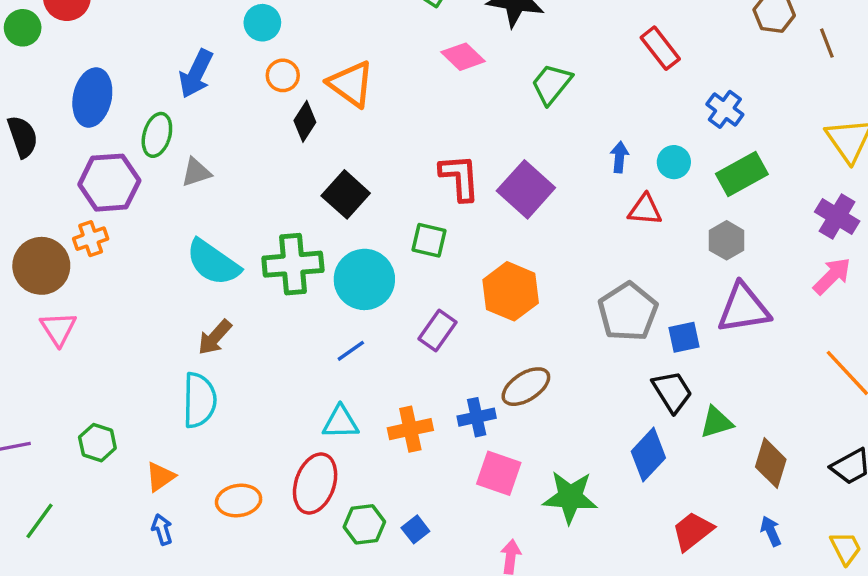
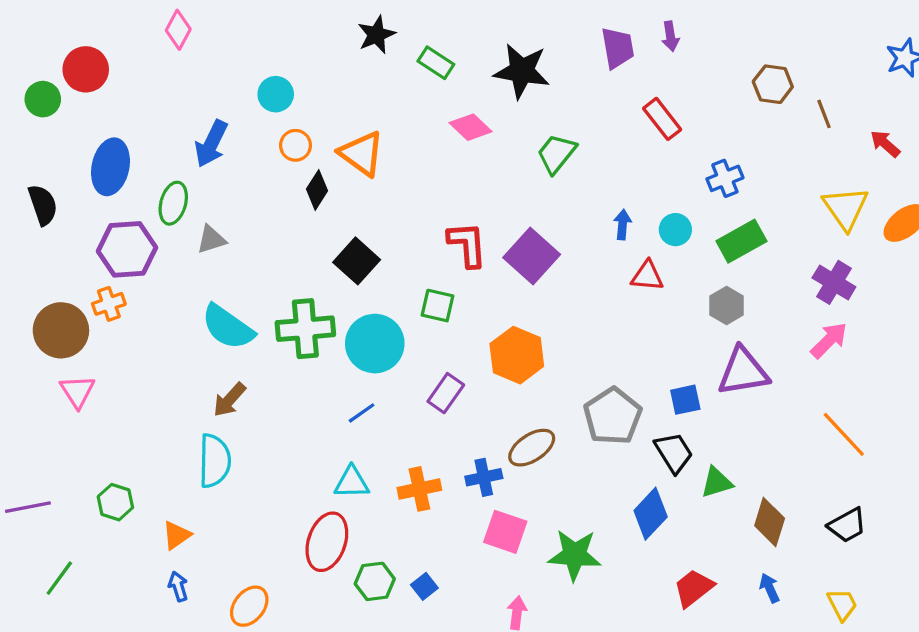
blue cross: (725, 109) -> (725, 178), turned 32
gray pentagon: (628, 312) -> (613, 416), moved
orange ellipse: (239, 500) -> (249, 606), moved, turned -42

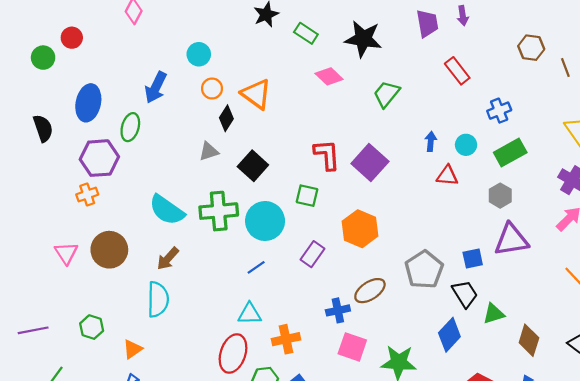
red circle: (86, 69) -> (72, 38), size x0.7
gray triangle: (211, 239) -> (209, 151), moved
brown circle: (61, 330) -> (109, 250), moved
orange cross: (419, 489) -> (286, 339), moved

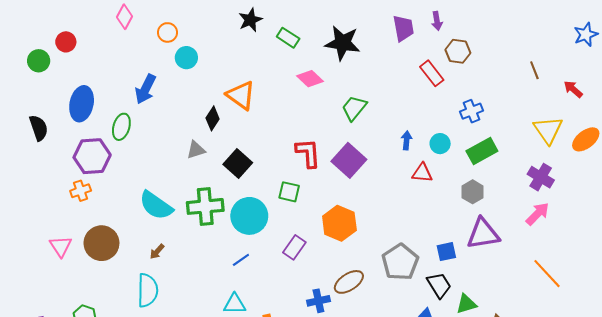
brown hexagon: (531, 48) -> (458, 51), moved
orange circle: (212, 88) -> (168, 32), moved
green trapezoid: (387, 94) -> (354, 108), moved
brown arrow: (168, 259) -> (157, 252), size x0.7

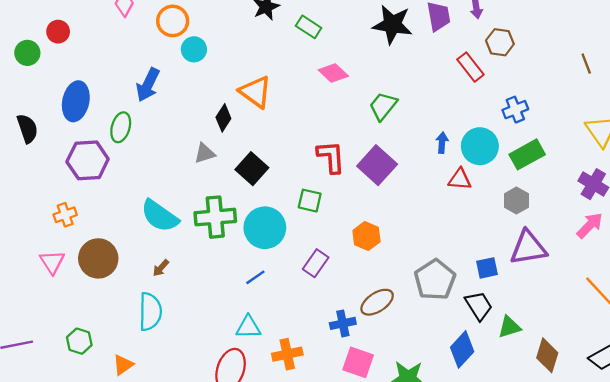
orange circle: (168, 32) -> (173, 21), size x1.4
black star: (343, 43) -> (392, 25), moved
cyan circle: (440, 144) -> (480, 146), size x1.6
orange cross: (81, 191) -> (65, 215), moved
orange hexagon: (339, 223) -> (366, 236), size x0.7

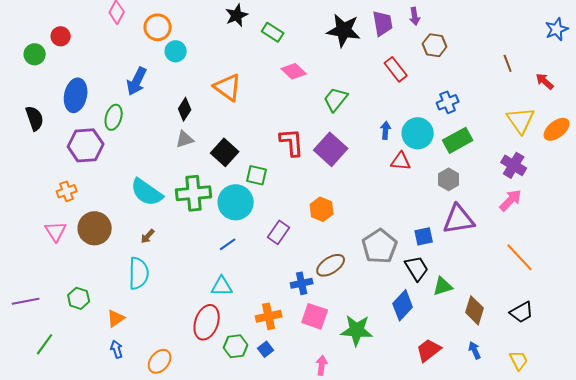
red rectangle: (470, 67) -> (396, 69), moved
black diamond: (223, 118) -> (185, 109), moved
green square: (310, 201) -> (257, 175), moved
orange cross: (287, 354) -> (269, 316), moved

